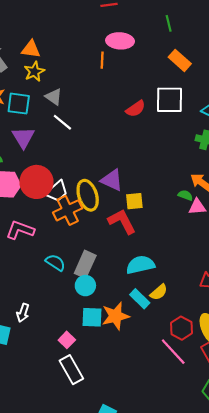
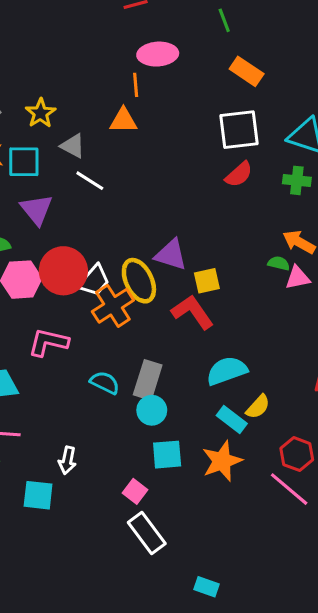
orange triangle: (31, 49) -> (123, 120), moved
red semicircle: (136, 109) -> (239, 174), moved
orange star: (115, 316) -> (222, 461), moved

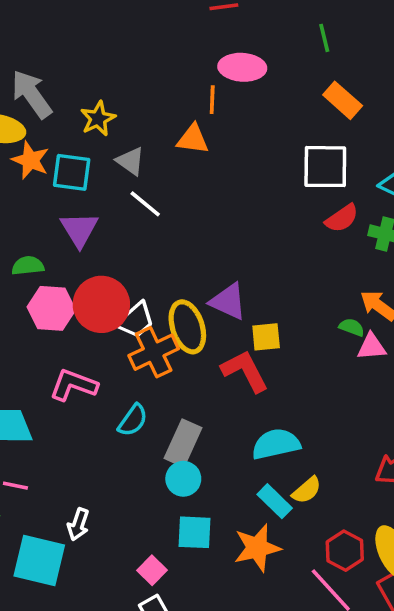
red semicircle: (239, 174) -> (342, 218), moved
cyan semicircle: (105, 383) -> (133, 420), moved, turned 92
cyan square: (38, 495) -> (39, 560), size x1.4

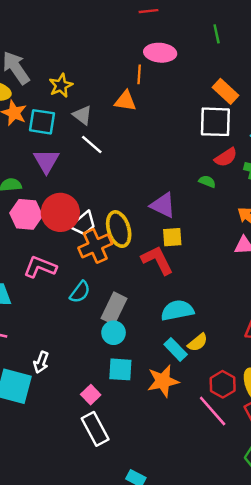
orange rectangle: (343, 100) -> (226, 91), moved
purple triangle: (228, 301) -> (163, 205), moved
green semicircle: (352, 327) -> (207, 181), moved

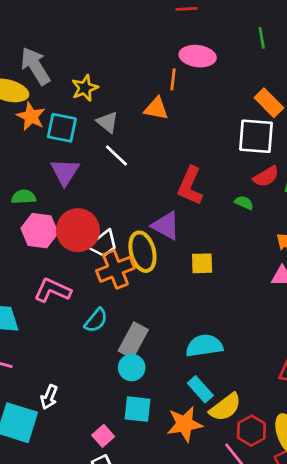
purple triangle: (163, 205) -> (166, 226), moved
red L-shape: (157, 260) -> (190, 186), moved, turned -132
yellow semicircle: (198, 342) -> (225, 407), moved, size x1.4

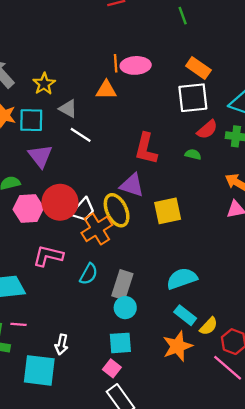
pink ellipse: (198, 56) -> (136, 65), moved
yellow square: (202, 263) -> (168, 211), size x1.4
yellow semicircle: (225, 407) -> (209, 326), size x0.7
cyan square: (138, 409) -> (120, 343), moved

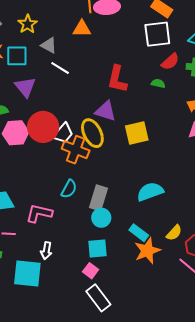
orange cross: (97, 229) -> (76, 150), turned -36
pink L-shape: (48, 256) -> (39, 213), moved
cyan rectangle: (185, 315) -> (139, 233), moved

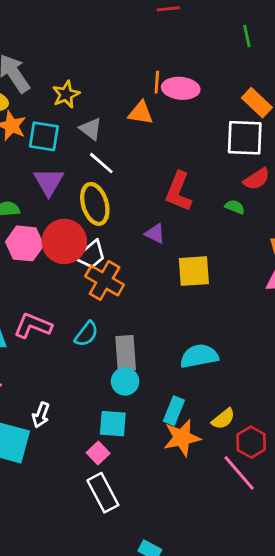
purple triangle: (105, 111) -> (155, 233), size x0.7
yellow ellipse: (92, 133) -> (95, 204), moved
gray rectangle: (98, 198) -> (126, 353), turned -30
pink L-shape: (39, 213) -> (33, 326), moved
cyan rectangle: (139, 233) -> (174, 411), turned 66

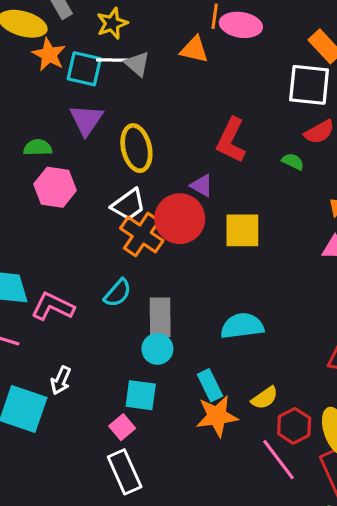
white line: (101, 163) -> (112, 60), moved, turned -44
red circle: (64, 241) -> (180, 219), moved
pink L-shape: (33, 326) -> (53, 306), moved
cyan rectangle: (174, 411) -> (210, 385), turned -52

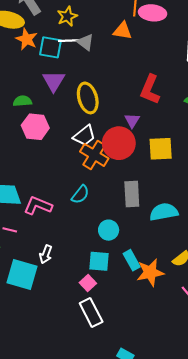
purple triangle: (202, 186) -> (132, 120), turned 35
gray rectangle: (160, 317) -> (132, 194), moved
cyan rectangle: (210, 385) -> (132, 260), moved

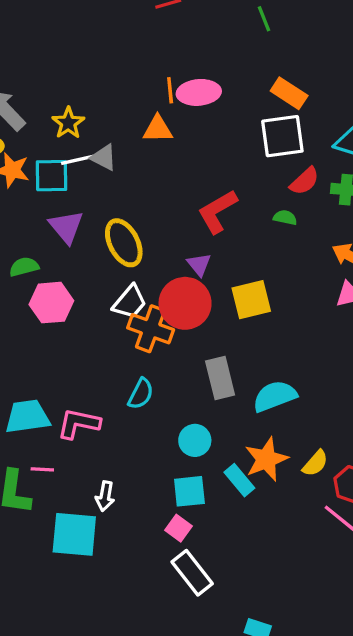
red L-shape: (150, 90) -> (217, 211), turned 48
orange star: (150, 272) -> (266, 459), moved

